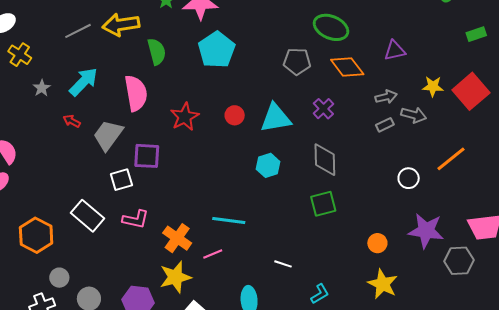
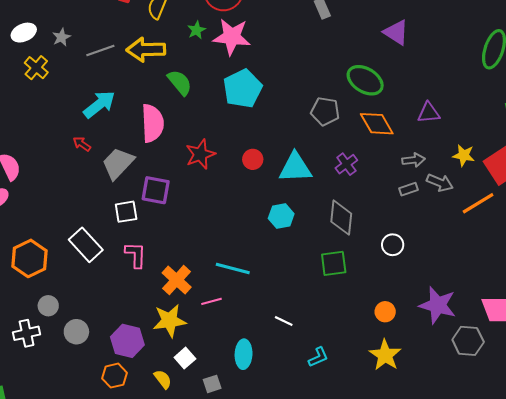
green semicircle: (157, 52) -> (180, 82), turned -32
gray star: (42, 88) -> (61, 37), moved
orange line: (451, 159) -> (478, 203), moved
white circle: (409, 178) -> (393, 245), moved
pink L-shape: (136, 219) -> (136, 255), turned -108

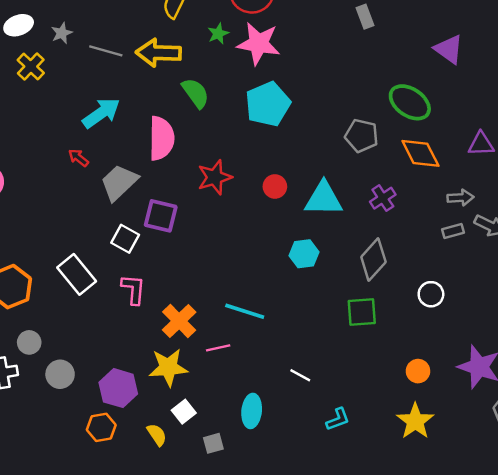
gray line: (100, 50) -> (106, 51), turned 32
white square: (126, 212) -> (125, 239), turned 35
gray diamond: (341, 218) -> (373, 259), turned 33

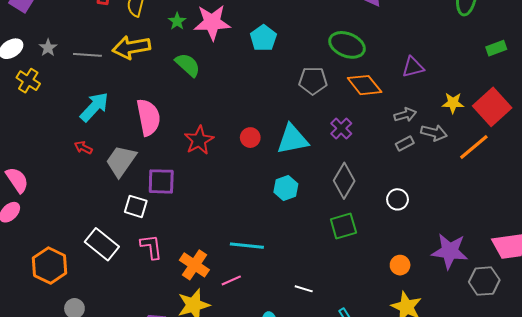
green semicircle: (196, 93) -> (188, 65), moved
cyan pentagon: (268, 104) -> (263, 38), moved, size x0.7

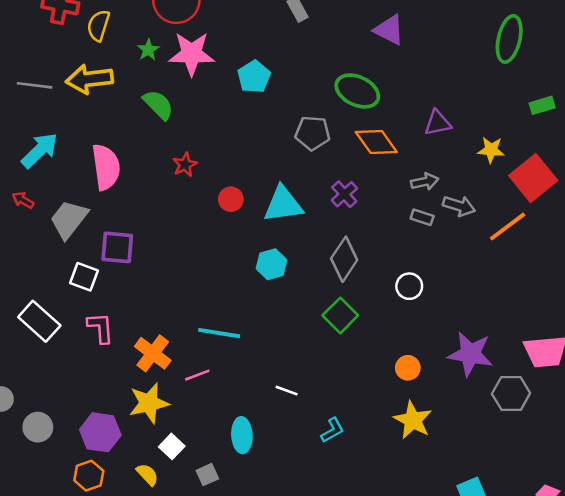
yellow star: (453, 103) -> (491, 150), moved
red star: (199, 140) -> (185, 165), moved, size x0.7
gray rectangle: (405, 144) -> (422, 217), turned 42
green square: (343, 226) -> (340, 315), turned -32

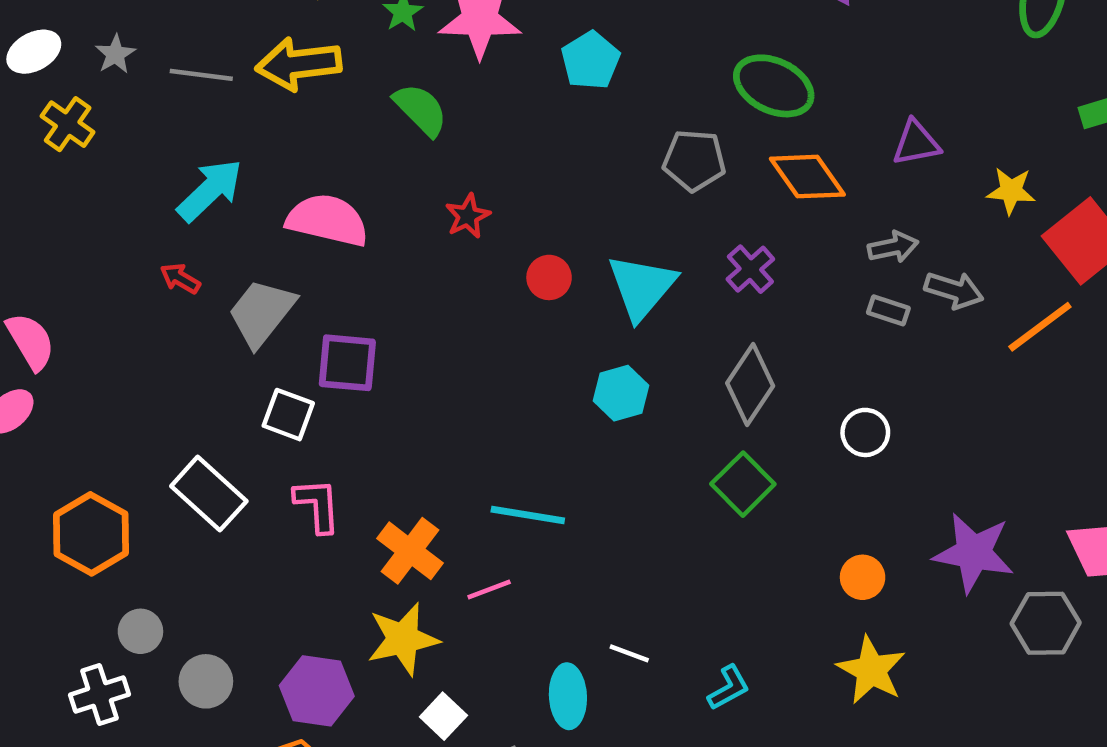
pink semicircle: (106, 167) -> (327, 220), turned -69
cyan triangle: (283, 204) -> (642, 287), turned -42
white line: (287, 391) -> (629, 653), moved

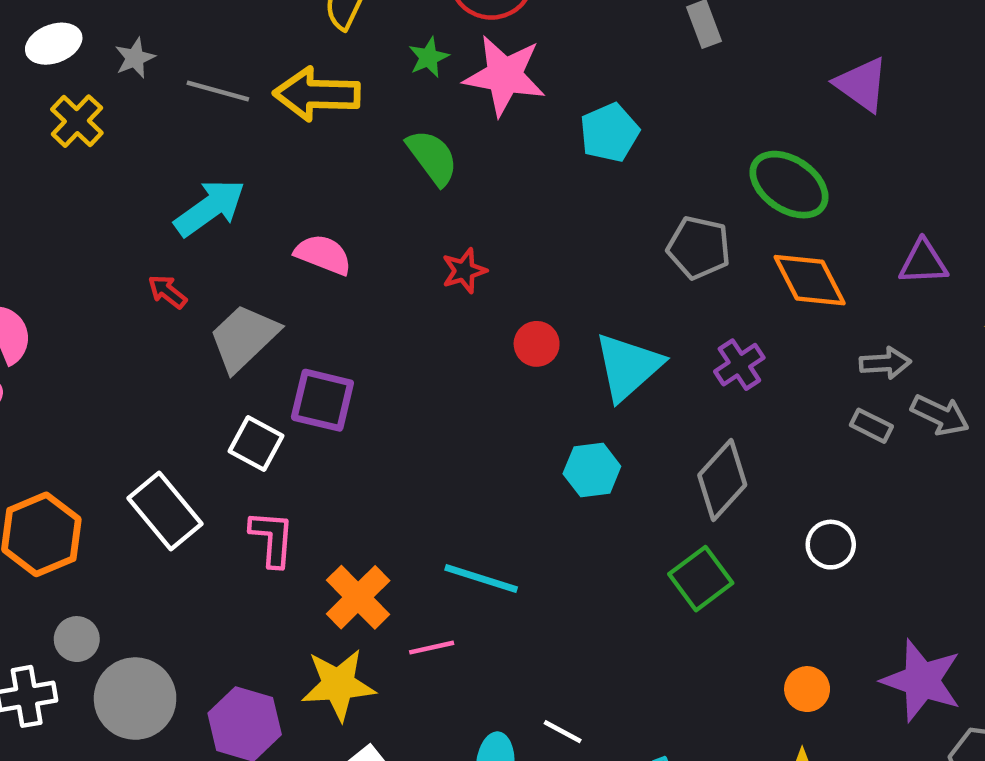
pink semicircle: (327, 220) -> (323, 255), size x0.7
gray circle: (206, 681) -> (135, 699), size x1.5

